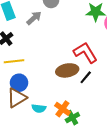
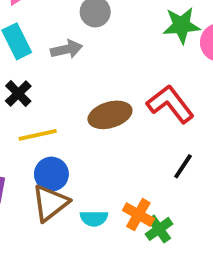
gray arrow: (34, 18) -> (67, 49), turned 35
brown ellipse: (67, 70) -> (110, 115), moved
black line: (86, 77) -> (183, 166), moved

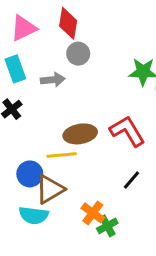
yellow line: (38, 135) -> (62, 155), moved
brown triangle: (50, 203) -> (50, 189), moved
cyan semicircle: (94, 218) -> (34, 215), moved, size x1.4

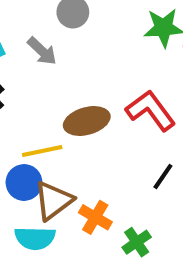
gray arrow: (53, 80) -> (42, 51), turned 55
yellow line: (62, 155) -> (42, 151), moved
orange cross: (93, 213) -> (95, 217), moved

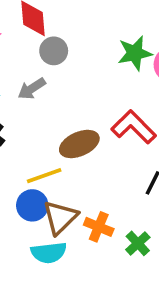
gray arrow: (42, 51) -> (32, 89), turned 112

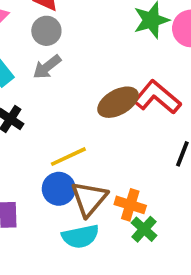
gray circle: (54, 51) -> (46, 31), moved
brown ellipse: (79, 144) -> (118, 102), moved
green cross: (138, 243) -> (144, 229), moved

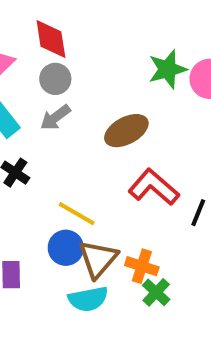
red L-shape: (157, 97) -> (154, 187), moved
brown ellipse: (118, 102) -> (126, 131), moved
yellow line: (68, 157) -> (77, 214), turned 54

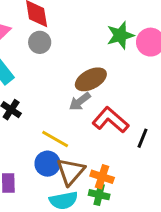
gray arrow: (55, 117) -> (80, 102), moved
green cross: (156, 292) -> (99, 195), moved, turned -30

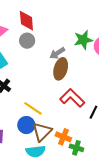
brown ellipse: (91, 79) -> (61, 69), turned -50
gray arrow: (80, 102) -> (57, 53), moved
green cross: (99, 195) -> (76, 148), moved

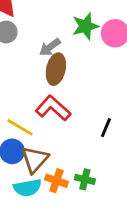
red L-shape: (72, 98) -> (53, 108), moved
orange cross: (63, 137) -> (56, 181), moved

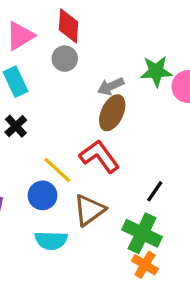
brown triangle: (35, 159) -> (89, 210), moved
green cross: (85, 179) -> (142, 233), moved, size x1.6
orange cross: (56, 181) -> (145, 265), moved

